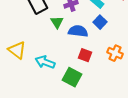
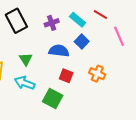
green triangle: (57, 22) -> (26, 59), moved

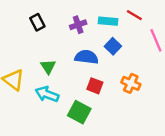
cyan rectangle: (78, 20) -> (108, 21), turned -35
black rectangle: (16, 21) -> (37, 22), size x0.6

